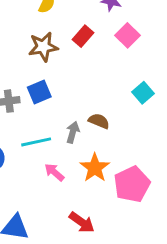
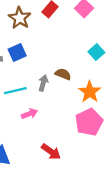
brown star: (43, 47) -> (20, 18), turned -30
orange star: (95, 168) -> (90, 92), moved
pink arrow: (54, 172) -> (30, 114), turned 119

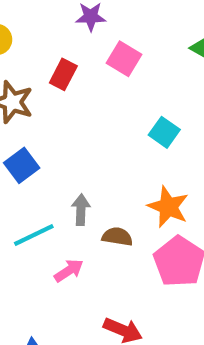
brown semicircle: (63, 74) -> (117, 237), moved

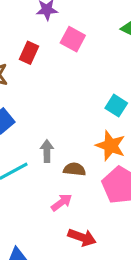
cyan square: (164, 132) -> (116, 106), moved
pink arrow: (69, 271) -> (62, 202), moved

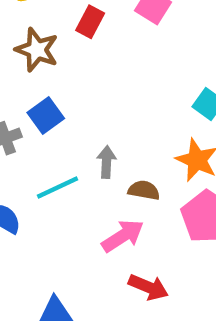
pink arrow: (62, 202) -> (123, 236), size x1.4

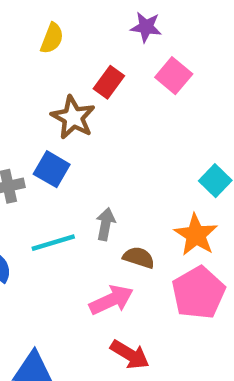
brown star: (37, 50) -> (73, 117), moved
blue square: (46, 115) -> (52, 169), turned -32

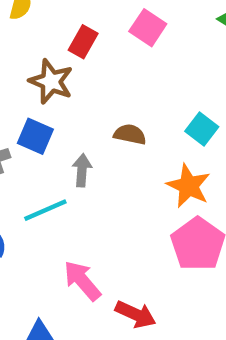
gray arrow: (106, 224) -> (82, 170), moved
brown semicircle: (139, 257) -> (130, 134), moved
pink arrow: (111, 300) -> (82, 281), moved, turned -99

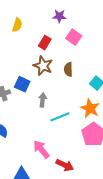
brown star: (51, 81) -> (43, 66), moved
brown semicircle: (130, 134) -> (68, 69), moved, turned -104
cyan line: (45, 210) -> (60, 117), moved

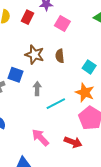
red rectangle: (45, 43) -> (28, 17), moved
red arrow: (65, 165) -> (73, 142), moved

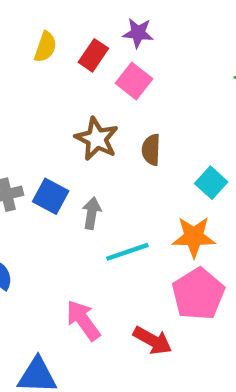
pink square: (62, 23) -> (134, 81), moved
blue square: (16, 75) -> (51, 196), moved
orange star: (85, 93) -> (194, 237), turned -30

